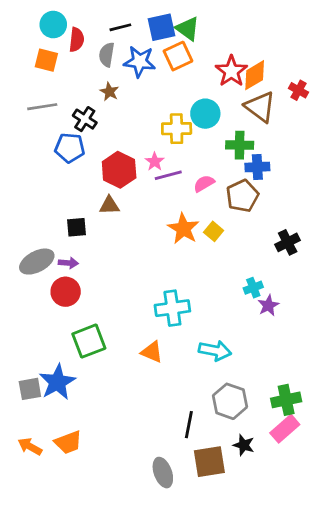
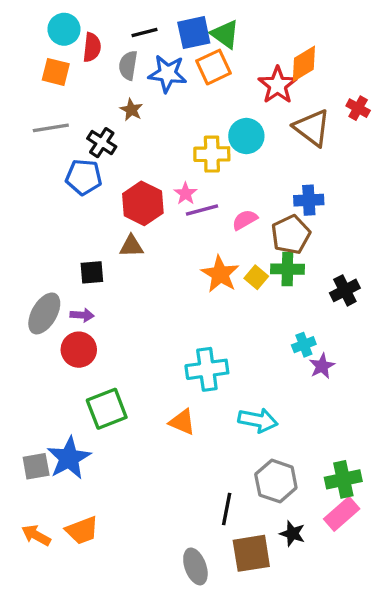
orange diamond: (255, 75) -> (304, 64), moved
green cross: (240, 145) -> (287, 269), moved
gray ellipse: (37, 262) -> (44, 313), turned -32

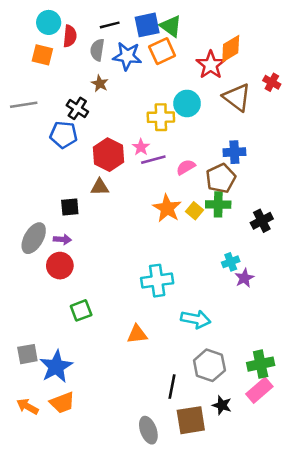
gray line: (51, 128) -> (24, 105), moved
green square: (107, 409) -> (81, 310), size x0.7
orange triangle: (182, 422) -> (137, 334), moved, turned -30
blue star: (69, 458) -> (56, 367), moved

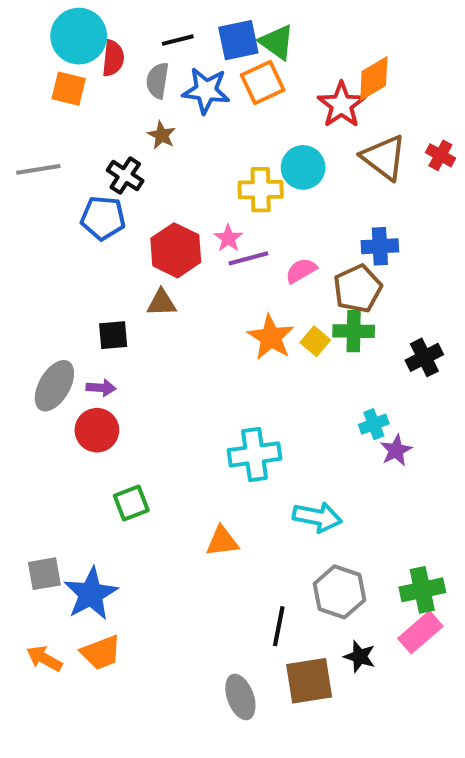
cyan circle: (49, 22) -> (79, 36), size x1.4
red cross: (272, 82) -> (440, 155), moved

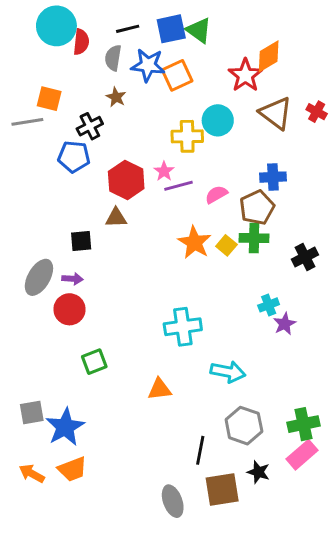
orange square: (263, 83) -> (177, 75), moved
orange square: (69, 89) -> (49, 99), moved
black cross: (125, 176) -> (90, 126), turned 30

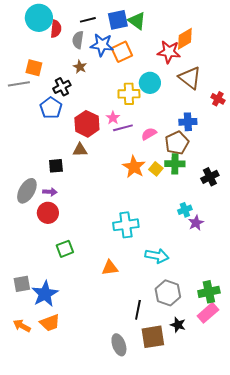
red star: (245, 75) -> (169, 52), turned -30
red cross: (317, 112) -> (218, 99), moved
blue pentagon: (74, 157) -> (51, 108), turned 30

